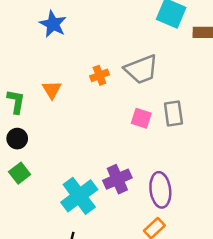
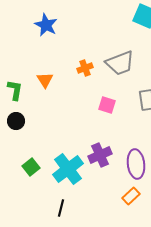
pink square: (141, 118) -> (107, 105), moved
green square: (20, 173) -> (31, 167), moved

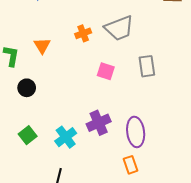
black circle: (16, 121) -> (27, 88), moved
cyan cross: (68, 169) -> (66, 137), size x0.7
orange rectangle: (131, 196) -> (130, 165), turned -66

